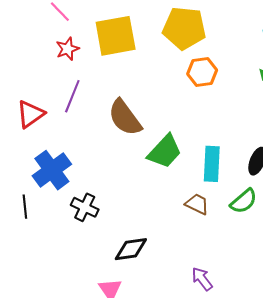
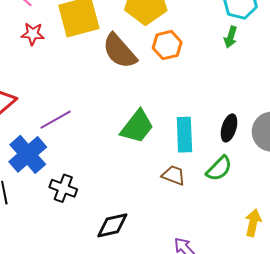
red star: (67, 49) -> (33, 34), turned 30
purple line: (72, 96) -> (56, 120), moved, turned 44
brown semicircle: (125, 118) -> (120, 51), moved

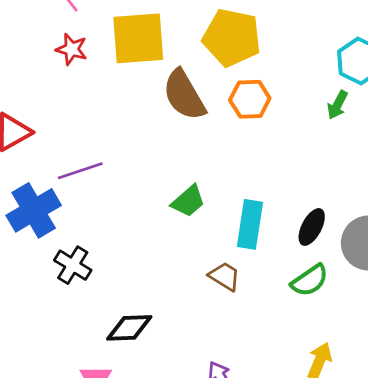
green trapezoid: (137, 126) -> (188, 201), size x0.7
green semicircle: (219, 169) -> (310, 280), moved

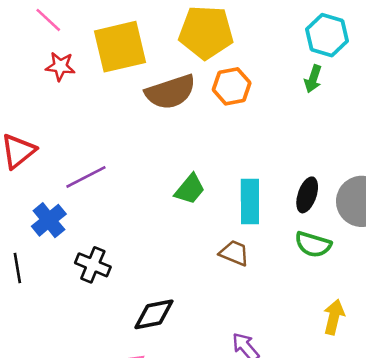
brown semicircle: (184, 95) -> (171, 92), turned -69
blue cross: (34, 210) -> (49, 220), size x0.7
green semicircle: (310, 280) -> (313, 244), turned 60

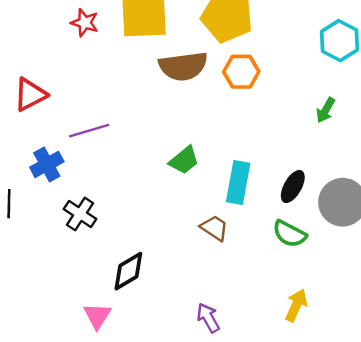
green arrow: (313, 79) -> (326, 110), moved
black diamond: (154, 314) -> (128, 271), turned -30

